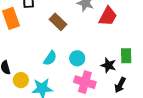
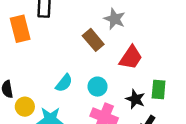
red trapezoid: (108, 16) -> (131, 58), moved
brown rectangle: (58, 22) -> (93, 40), moved

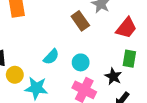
red trapezoid: (131, 58) -> (126, 28), moved
green rectangle: (159, 89) -> (129, 59), moved

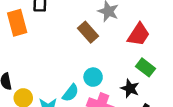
cyan semicircle: (51, 57) -> (71, 93), moved
green rectangle: (129, 59) -> (145, 67), turned -56

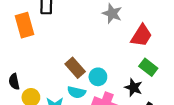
brown rectangle: (88, 32) -> (75, 68), moved
cyan semicircle: (71, 93) -> (76, 92), turned 66

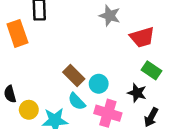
red trapezoid: (141, 36) -> (142, 37), turned 45
cyan semicircle: (76, 92) -> (77, 101), turned 36

